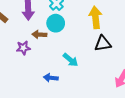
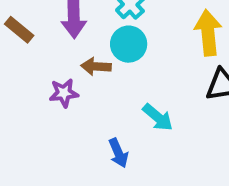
blue arrow: (51, 78) -> (118, 153), turned -120

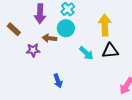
brown rectangle: (19, 30) -> (14, 29), moved
cyan arrow: (158, 117) -> (86, 53), moved

